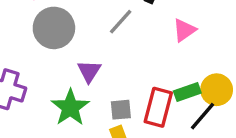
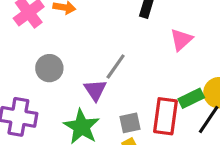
gray line: (121, 22) -> (116, 66), moved
gray circle: (54, 28) -> (49, 68), moved, size x0.7

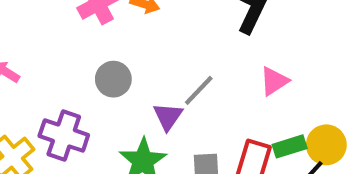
pink triangle: (181, 40) -> (274, 81), moved

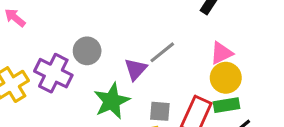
gray circle: (113, 79) -> (87, 51), moved
yellow circle: (326, 145) -> (226, 78), moved

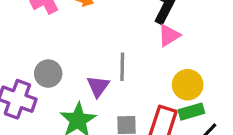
gray line: (162, 52) -> (122, 67), turned -44
pink triangle: (221, 53) -> (169, 35), moved

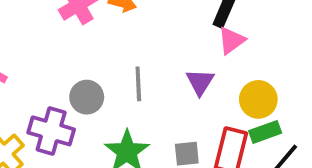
gray line: (122, 67) -> (138, 84), moved
purple triangle: (98, 86) -> (200, 82), moved

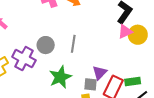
purple triangle: (200, 82) -> (100, 73), moved
yellow circle: (258, 99) -> (138, 35), moved

